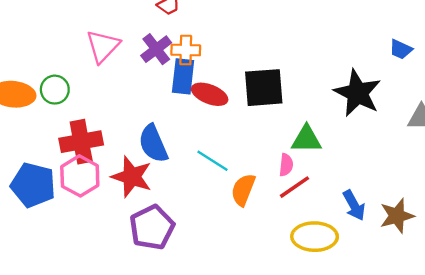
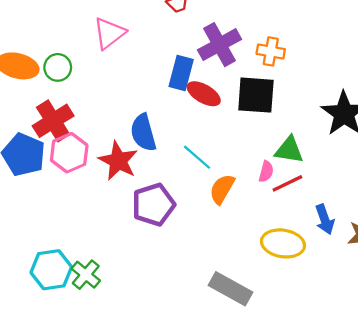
purple cross: (156, 49) -> (219, 45), moved, size x1.4
orange cross: (186, 50) -> (271, 51), moved
red cross: (81, 142) -> (53, 121), moved, turned -30
red line: (294, 187) -> (287, 183), moved
purple pentagon: (152, 227) -> (153, 205), moved

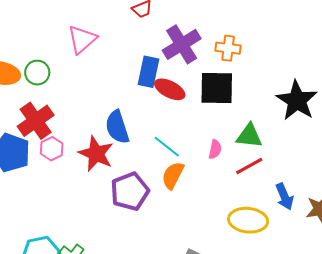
pink hexagon: (69, 153) -> (52, 149), size x0.7
pink semicircle: (266, 172) -> (215, 149), moved
orange semicircle: (222, 189) -> (173, 175), moved

